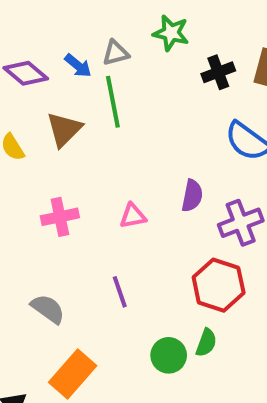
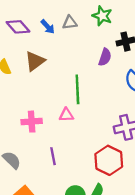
green line: (113, 102) -> (77, 89), moved
purple semicircle: (192, 196) -> (105, 57), moved
pink cross: (60, 217) -> (32, 122), moved

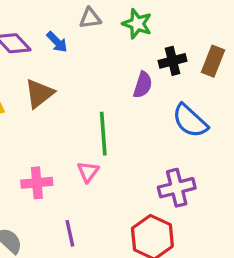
gray triangle: (70, 23) -> (90, 18), moved
pink triangle: (66, 115) -> (88, 172), turned -49

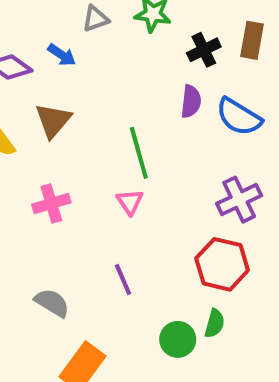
purple semicircle: (143, 85) -> (191, 101), moved
pink cross: (37, 183) -> (51, 203), moved

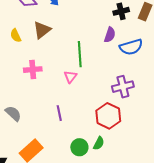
blue semicircle: (239, 117) -> (131, 47), turned -60
gray semicircle: (52, 303) -> (13, 113), moved

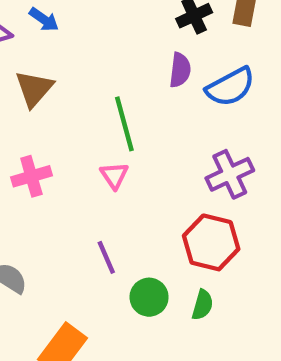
green circle: (79, 147) -> (149, 297), moved

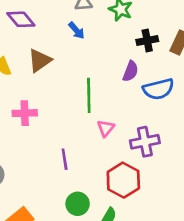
blue arrow: (44, 20) -> (77, 30), moved
pink triangle: (114, 175) -> (106, 128), moved
purple line: (106, 257) -> (65, 159), moved

